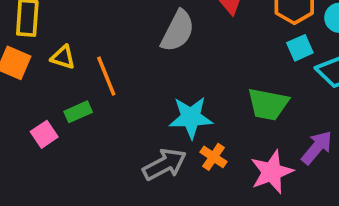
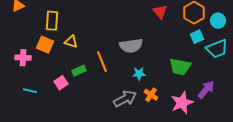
gray semicircle: (178, 31) -> (131, 46), moved, turned 55
orange line: (106, 76) -> (102, 62), moved
cyan star: (191, 117) -> (139, 74), size x0.6

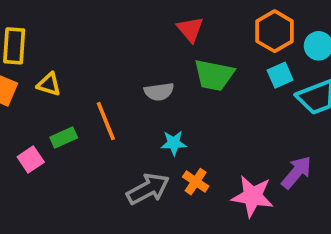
red triangle: (160, 12) -> (190, 29), moved
gray semicircle: (131, 46) -> (159, 92), size x0.7
green trapezoid: (180, 67) -> (214, 75), moved
pink star: (182, 103) -> (253, 196), turned 30

